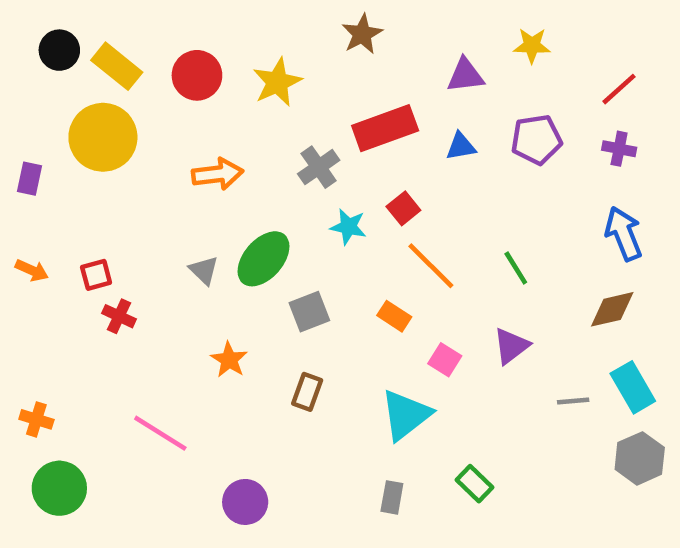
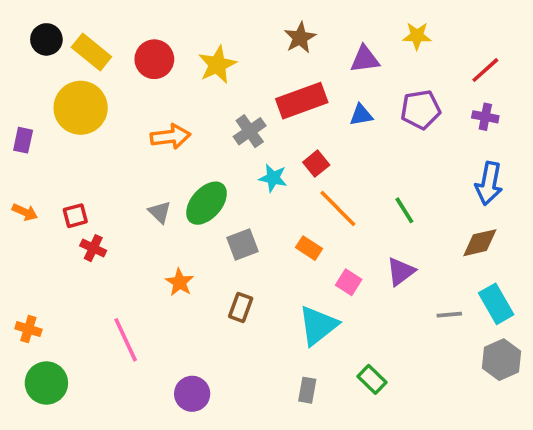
brown star: (362, 34) -> (300, 38), moved
blue arrow: (624, 234) -> (489, 183), turned -147
pink line: (160, 433) -> (126, 340), turned 33

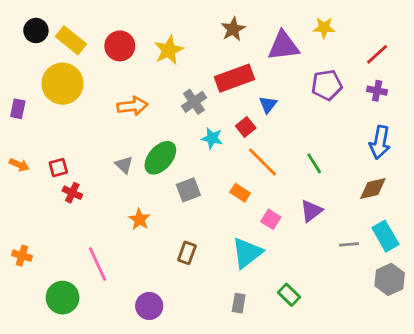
purple triangle: (365, 59) -> (283, 46), size x1.4
blue triangle: (361, 115) -> (268, 105), moved, turned -42
brown rectangle: (241, 307) -> (187, 253), moved
green circle: (46, 383) -> (63, 298), moved

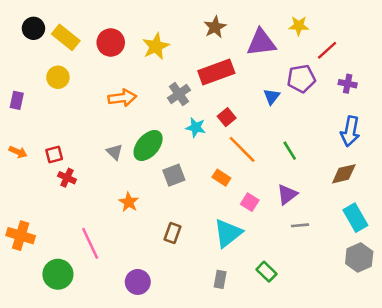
red line: (377, 54) -> (327, 50), moved
yellow circle: (63, 84) -> (58, 77), size x0.6
blue triangle: (268, 105) -> (272, 97), moved
gray line: (349, 244) -> (300, 225), moved
orange cross: (22, 256) -> (21, 236), size x1.5

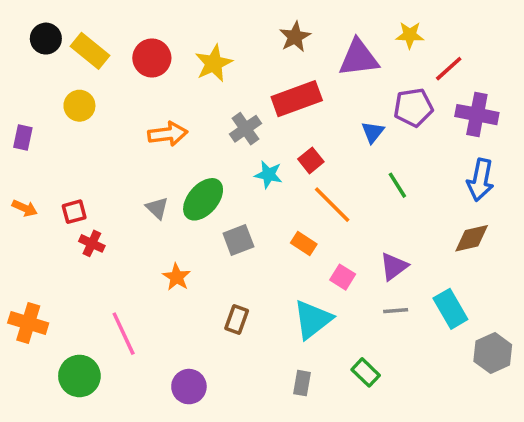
purple cross: (348, 84) -> (477, 115), size x1.6
green line: (290, 151) -> (397, 185), moved
cyan rectangle: (355, 218) -> (450, 309), moved
gray line: (300, 225) -> (396, 311), moved

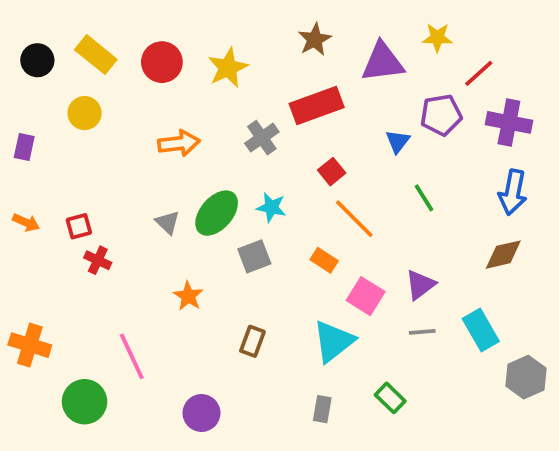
black circle: (46, 39) -> (37, 60), moved
cyan star: (268, 175) -> (271, 207), moved
pink square: (343, 277) -> (366, 296), size x1.4

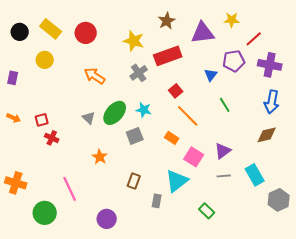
yellow star: (228, 68) -> (134, 41), moved, turned -30
orange arrow: (179, 143) -> (95, 76), turned -140
gray rectangle: (322, 409) -> (157, 201), moved

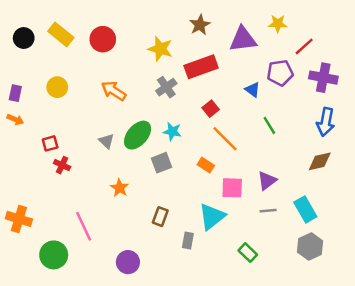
yellow circle: (45, 60) -> (57, 87), moved
blue triangle: (211, 75) -> (253, 90), turned -32
orange arrow: (14, 118) -> (15, 119), moved
pink square: (194, 157) -> (232, 188), turned -30
gray hexagon: (279, 200) -> (310, 247), moved

